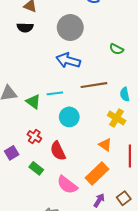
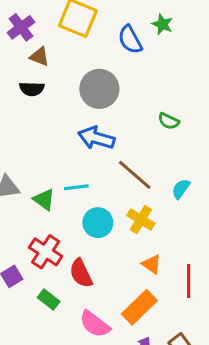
brown line: (94, 85) -> (135, 175), turned 50
cyan semicircle: (125, 94) -> (181, 189), turned 48
yellow cross: (117, 118) -> (141, 220), moved
red cross: (34, 137) -> (46, 252), size x1.5

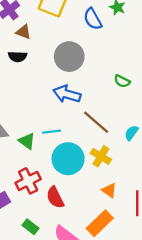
cyan circle: (98, 223) -> (68, 159), size x1.4
red cross: (46, 252) -> (28, 181), turned 30
green rectangle: (49, 299) -> (30, 227), moved

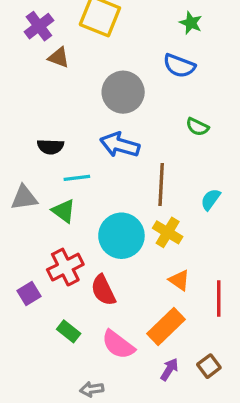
blue semicircle: (93, 19) -> (179, 66), moved, turned -40
black semicircle: (18, 57) -> (50, 147), moved
brown line: (96, 122) -> (161, 185), turned 52
cyan line: (52, 132) -> (77, 178), moved

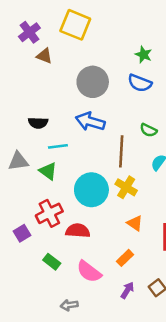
green star: (191, 23) -> (144, 55), moved
blue semicircle: (179, 66) -> (140, 83), moved
green semicircle: (197, 127) -> (148, 130), moved
red semicircle: (103, 290) -> (78, 231), turned 120
orange rectangle: (166, 326) -> (125, 258), size x0.6

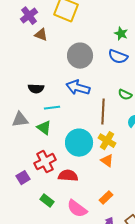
orange triangle: (135, 223) -> (107, 161), moved

